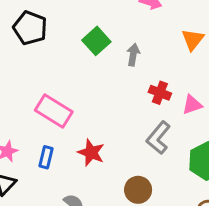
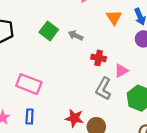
gray arrow: (133, 55) -> (76, 35), turned -64
pink triangle: (192, 105) -> (121, 71), moved
red star: (91, 153) -> (74, 118), moved

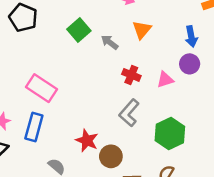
orange triangle: (114, 17) -> (142, 30), moved
pink triangle: (121, 71) -> (165, 80), moved
blue rectangle: (30, 116) -> (34, 127), size x1.5

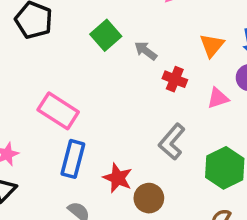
orange triangle: (142, 30) -> (212, 45), moved
red cross: (131, 75) -> (175, 79), moved
blue rectangle: (34, 127) -> (73, 159), moved

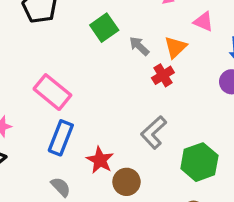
orange triangle: (212, 45) -> (175, 47), moved
red cross: (175, 79) -> (163, 75), turned 30
pink triangle: (218, 98) -> (203, 22), moved, turned 35

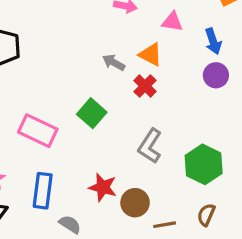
green square: (104, 28) -> (92, 113), moved
orange triangle: (175, 47) -> (151, 55), turned -35
blue rectangle: (61, 138) -> (43, 191), moved

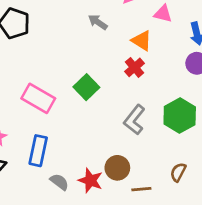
gray arrow: (114, 62) -> (98, 22), moved
green hexagon: (204, 164) -> (180, 116), moved
red star: (103, 187) -> (90, 180), moved
brown semicircle: (206, 215) -> (178, 172), moved

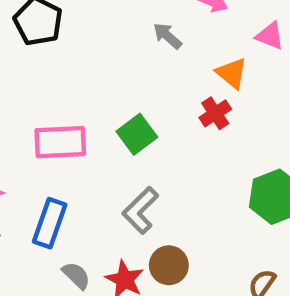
pink rectangle: (38, 98) -> (60, 142), turned -40
gray L-shape: (134, 120) -> (140, 210), moved

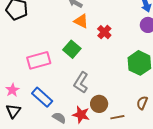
orange triangle: (232, 73) -> (81, 21), moved
blue rectangle: (50, 223) -> (42, 97), turned -55

